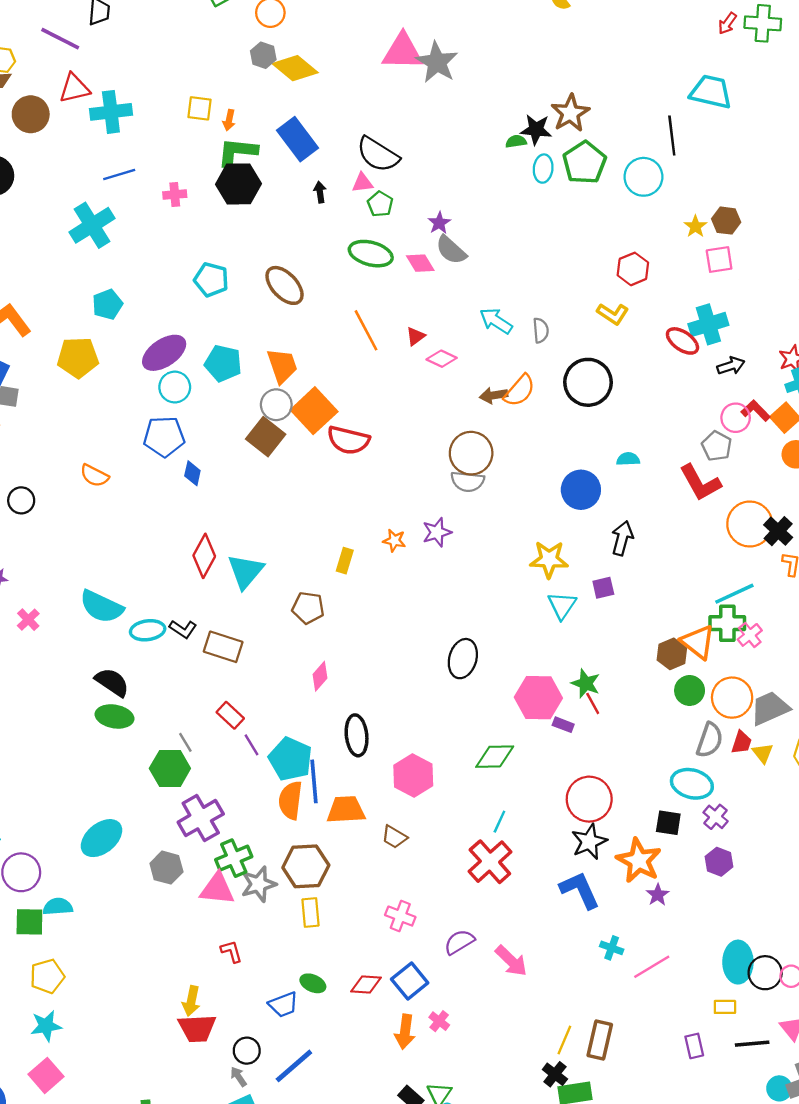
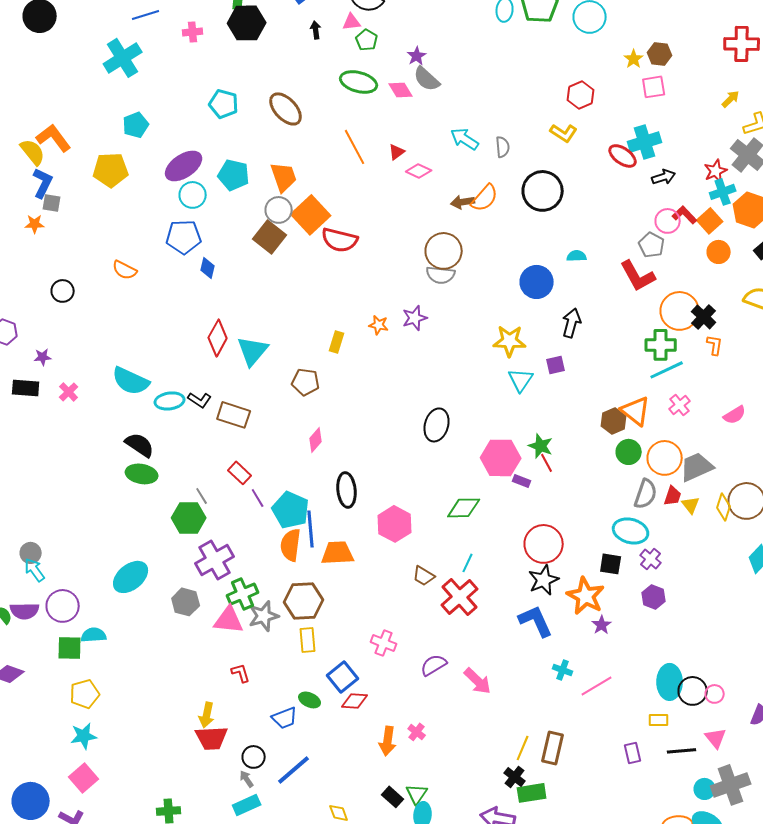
green cross: (727, 623) -> (661, 345), moved
brown trapezoid: (394, 837) -> (424, 576), moved
blue square: (410, 981) -> (343, 677), moved

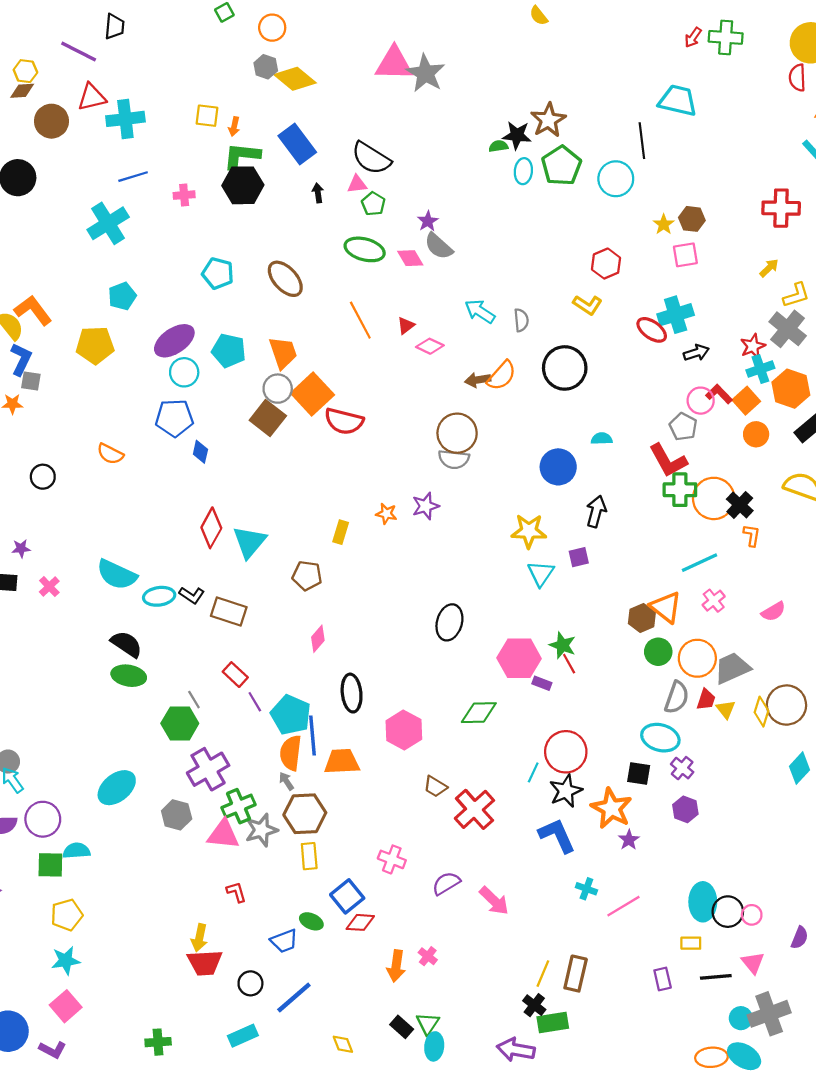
green cross: (661, 345) -> (680, 490), moved
cyan line: (468, 563) -> (533, 772), moved
gray arrow: (247, 779) -> (286, 781), moved

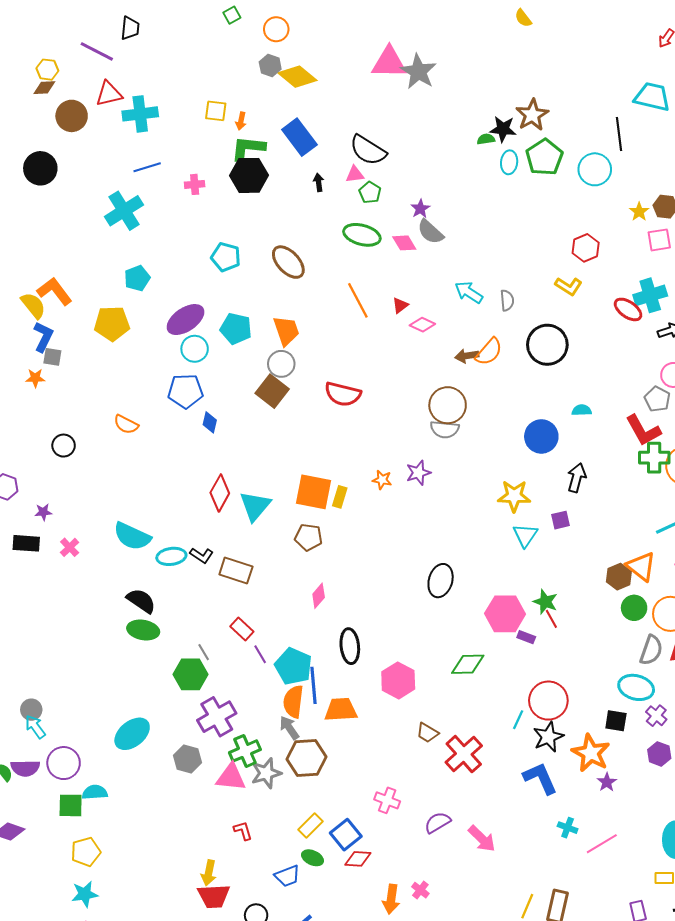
orange square: (312, 394) -> (314, 492), moved, turned -36
gray arrow: (286, 781) -> (289, 728), size x1.4
yellow rectangle: (309, 856) -> (310, 826), moved, turned 50

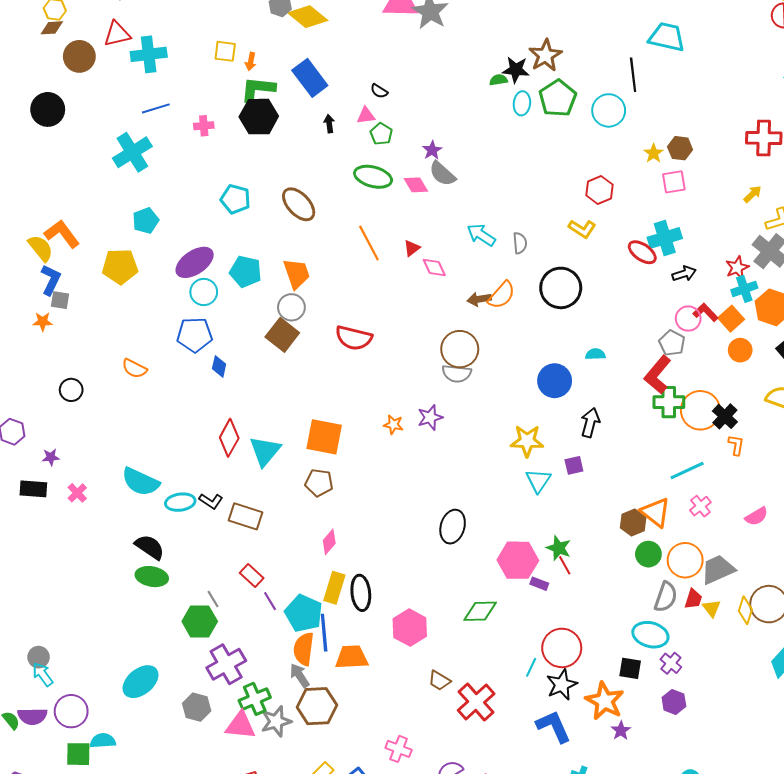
black semicircle: (368, 150) -> (379, 91), size x0.5
pink diamond: (422, 325) -> (434, 268), turned 40
red L-shape: (643, 430) -> (658, 375), turned 69
yellow rectangle: (340, 497) -> (334, 588), moved, size x1.4

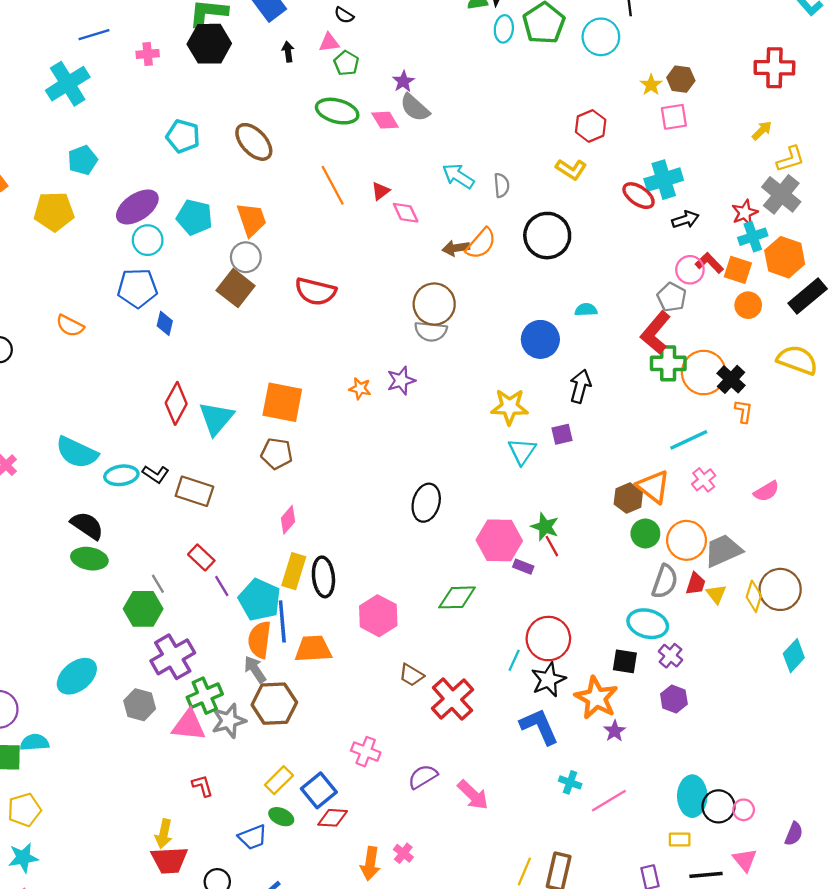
orange square: (731, 319) -> (738, 270), turned -30

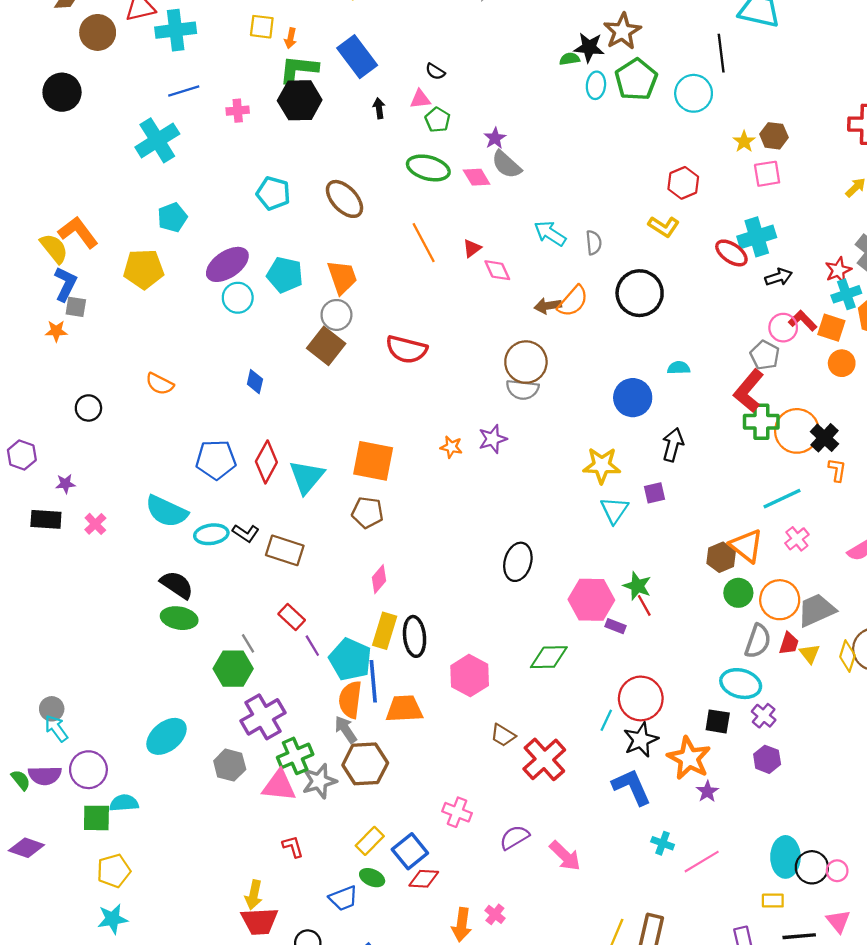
blue pentagon: (137, 288) -> (216, 460), moved

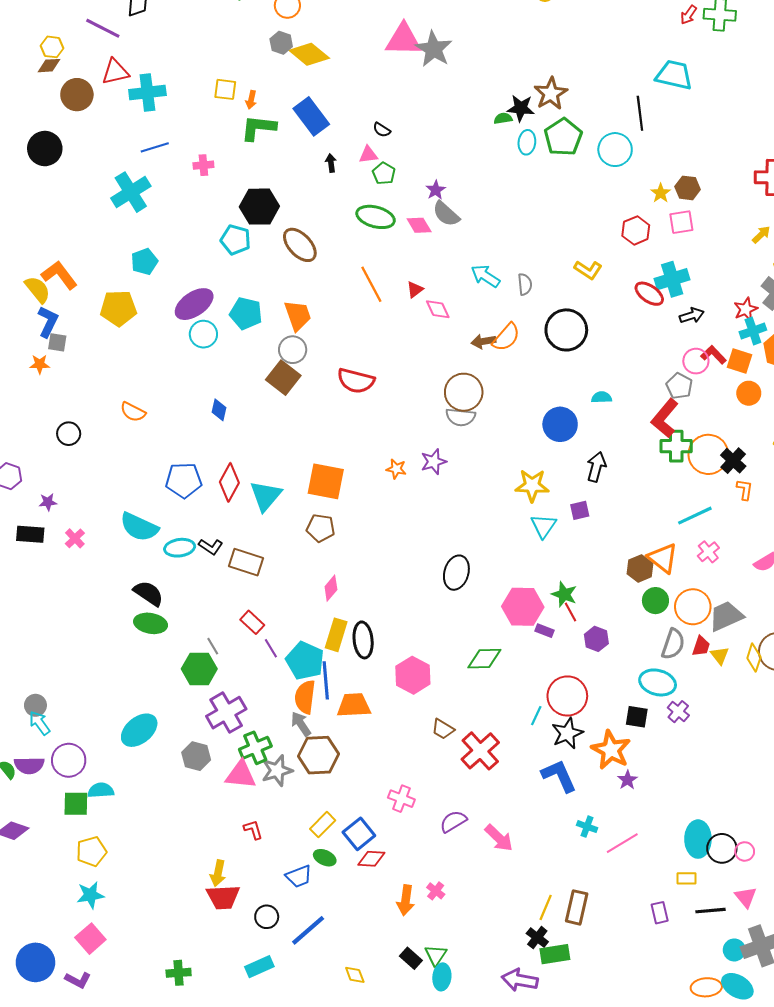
black hexagon: (300, 100) -> (259, 207), moved
red hexagon: (683, 183) -> (636, 230), moved
purple hexagon: (767, 759) -> (596, 639), moved

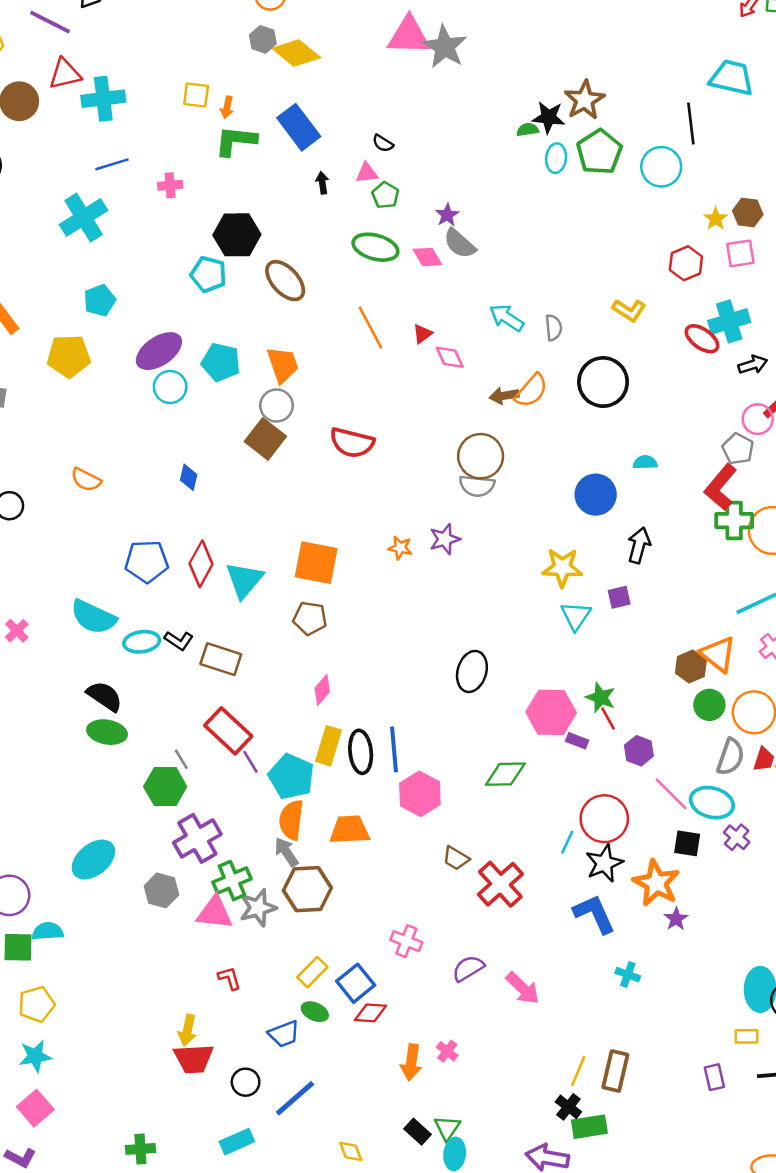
red rectangle: (252, 622) -> (228, 731), size x1.6
blue line: (326, 680) -> (394, 749), moved
pink line: (622, 843) -> (671, 794), moved, turned 76

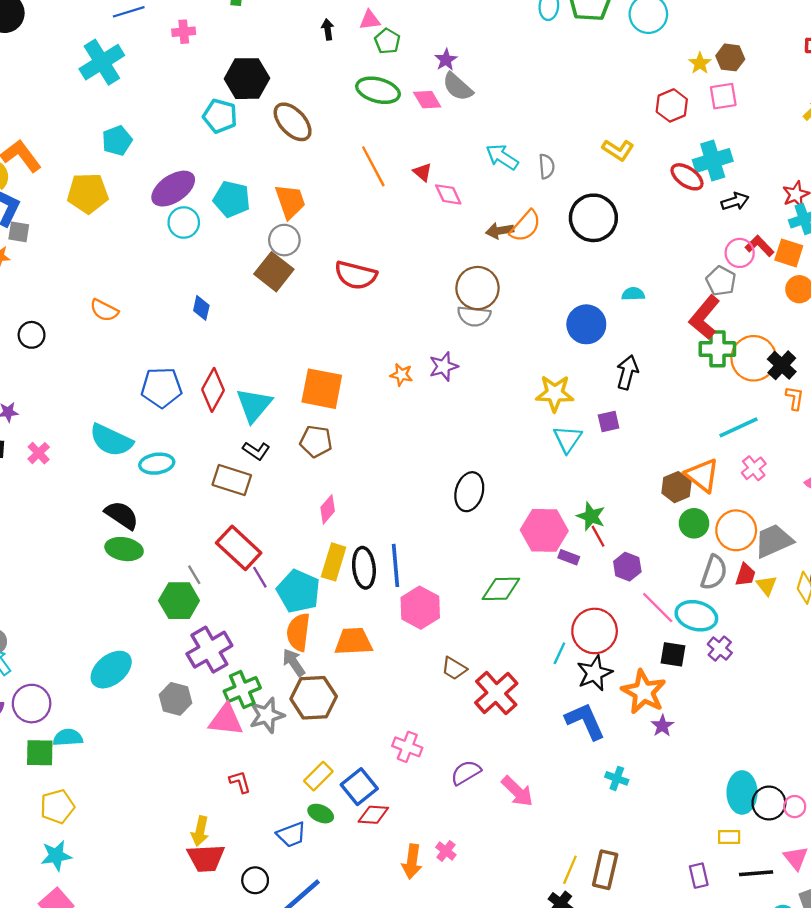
red triangle: (422, 334) -> (422, 172), turned -42
black L-shape: (179, 641) -> (256, 451), moved

